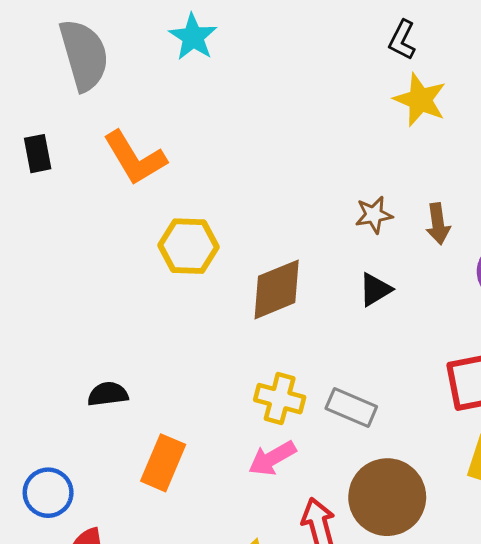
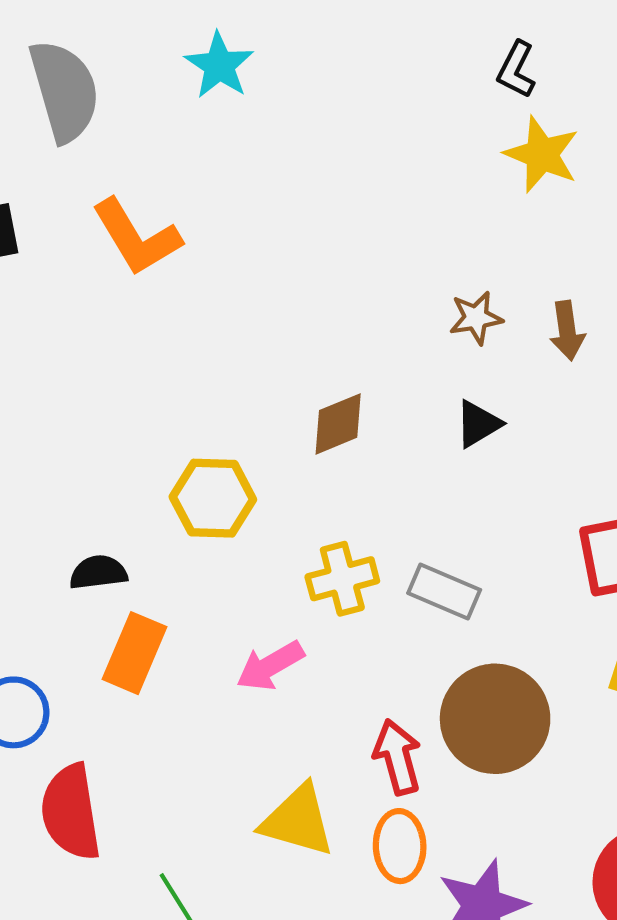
yellow hexagon: (189, 246) -> (213, 498), moved
brown diamond: (277, 289) -> (338, 424), size x0.7
yellow cross: (280, 399) -> (342, 579), turned -30
pink arrow: (272, 458) -> (270, 666), moved
orange rectangle: (163, 463) -> (134, 653), moved

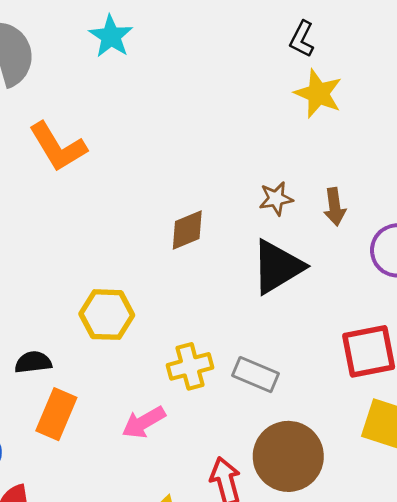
brown diamond: (338, 424) -> (187, 230), moved
black triangle: (478, 424) -> (277, 267), size x1.8

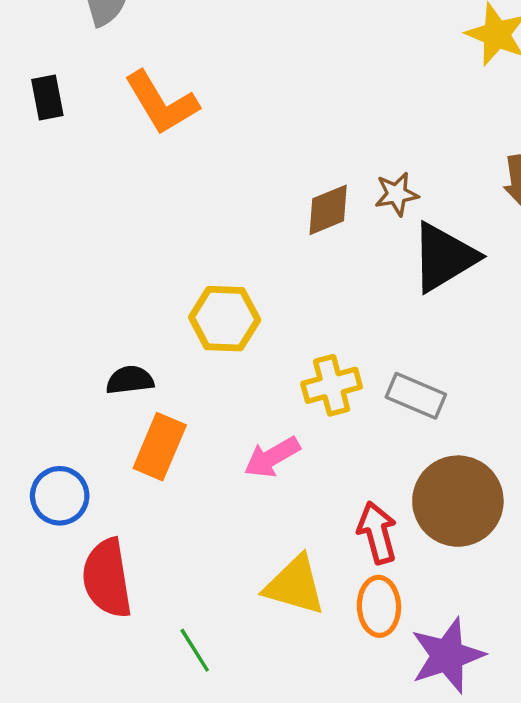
brown star: (276, 199) -> (397, 194), moved

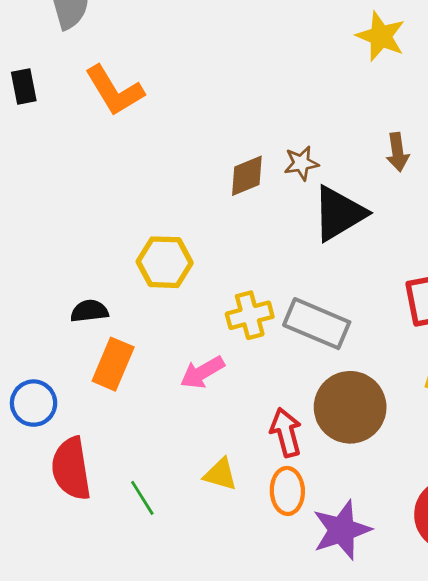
gray rectangle: (416, 396) -> (317, 324), size x1.4
yellow triangle: (295, 585) -> (220, 474), size x0.7
green line: (195, 650) -> (142, 498), moved

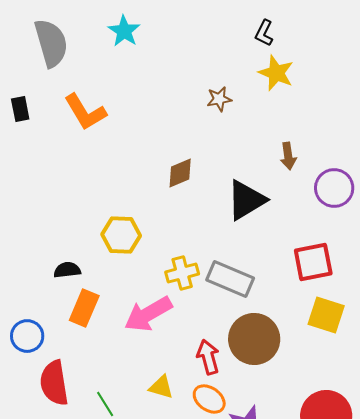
brown star: (301, 163) -> (219, 99), moved
pink arrow: (202, 372) -> (148, 314), size x1.5
orange ellipse: (287, 491) -> (209, 399), turned -52

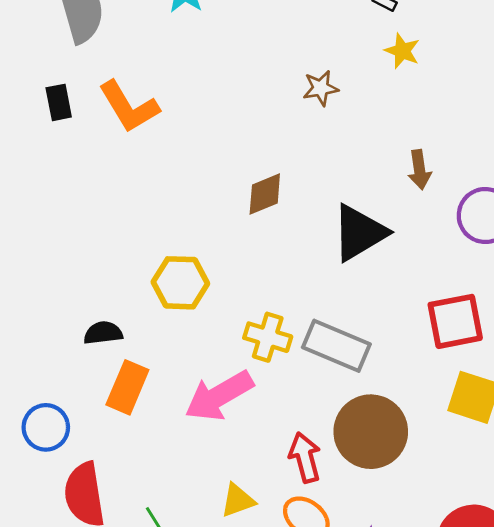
yellow star: (276, 73) -> (402, 51), size x0.7
black rectangle: (20, 109) -> (59, 102), moved
yellow cross: (182, 273) -> (268, 337), turned 32
yellow triangle: (161, 387) -> (238, 500), turned -36

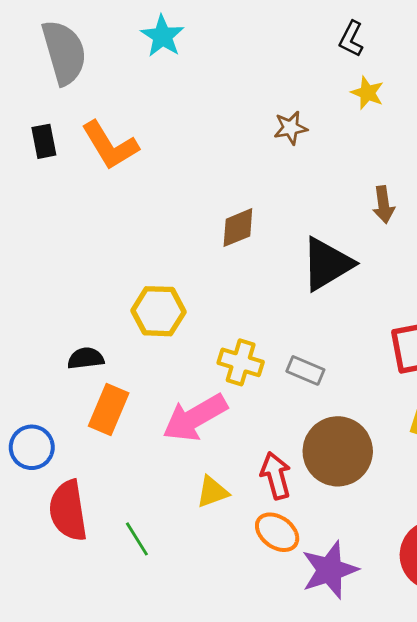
gray rectangle: (336, 346) -> (305, 370), size x0.6
yellow triangle: (238, 500) -> (212, 492), moved

